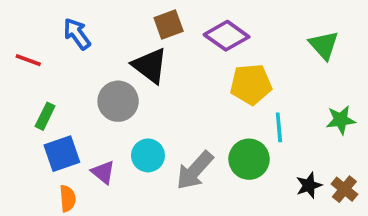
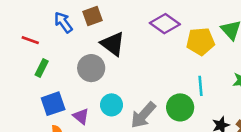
brown square: (169, 24) -> (92, 16), moved
yellow pentagon: (251, 84) -> (200, 41), moved
green rectangle: (45, 116) -> (42, 68), moved

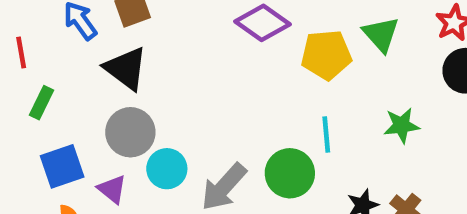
red line: (30, 40) -> (21, 53), turned 60
black triangle: (113, 44) -> (126, 68), moved
gray circle: (91, 68) -> (130, 132), moved

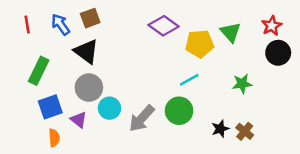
red line: (21, 53) -> (27, 24), moved
green rectangle: (42, 103) -> (39, 71), size x1.5
cyan line: (326, 135) -> (189, 80), moved, turned 66

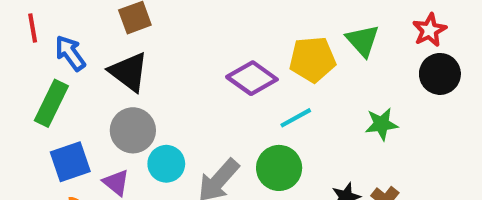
blue arrow: (61, 24) -> (70, 53), moved
purple diamond: (164, 26) -> (252, 78), moved

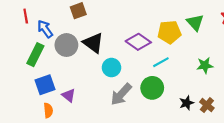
black triangle: (129, 72) -> (93, 43), moved
gray circle: (133, 130) -> (66, 45), moved
cyan circle: (166, 164) -> (111, 68), moved

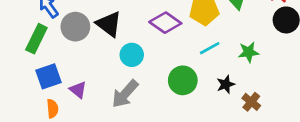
cyan line: (161, 62) -> (210, 48), moved
gray arrow: (121, 94) -> (125, 94), moved
black star: (187, 103) -> (226, 84), moved

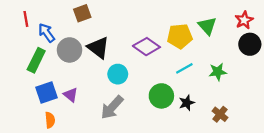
black star: (226, 84) -> (187, 103), moved
purple triangle: (78, 90) -> (71, 95), moved

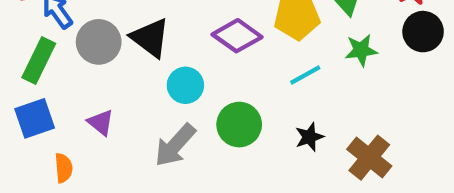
green star: (218, 72) -> (361, 50), moved
blue square: (47, 92) -> (35, 118), moved
green circle: (161, 96) -> (239, 125), moved
brown cross: (220, 114) -> (369, 158), size x1.5

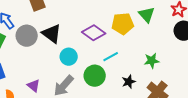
green star: (361, 50) -> (152, 61), moved
cyan line: (305, 75) -> (111, 57), moved
purple triangle: (101, 122) -> (34, 86), moved

